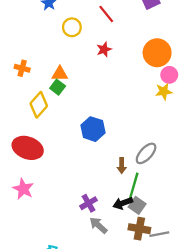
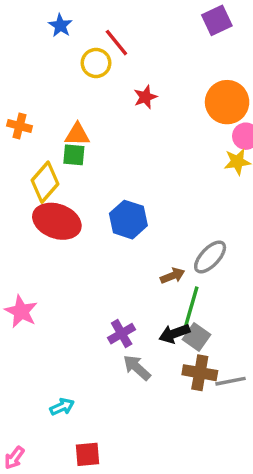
red line: (106, 14) -> (116, 43), moved
green square: (58, 87) -> (74, 155), turned -32
red ellipse: (28, 148) -> (57, 221), moved
brown arrow: (122, 166) -> (173, 276), turned -112

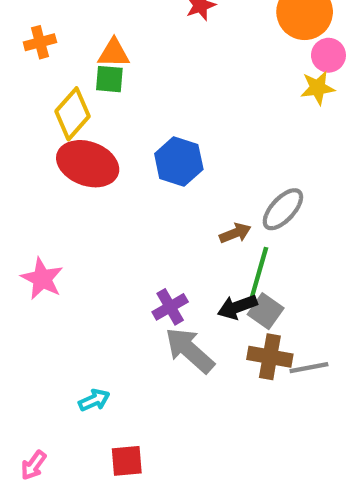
orange cross: (19, 126) -> (40, 42), turned -30
gray arrow: (137, 368) -> (190, 350), size x1.4

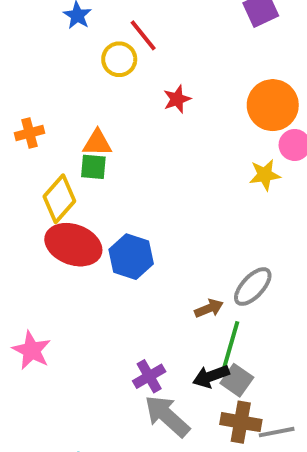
yellow star: (318, 88) -> (265, 175), moved
blue hexagon: (179, 162) -> (131, 257), moved

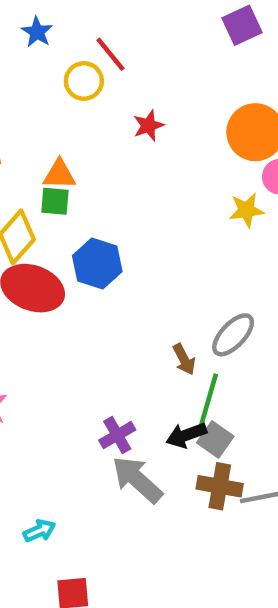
blue hexagon: (131, 257) -> (97, 264), moved
brown arrow: (209, 308) -> (184, 359), turned 84

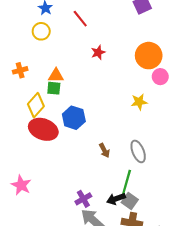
yellow circle: (84, 81) -> (41, 31), moved
yellow star: (246, 210) -> (139, 102), moved
gray ellipse: (233, 335) -> (138, 151), turned -65
brown arrow: (184, 359) -> (104, 150), moved

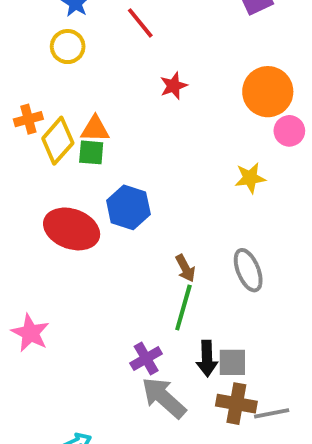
yellow diamond: (36, 105) -> (58, 141), moved
green line: (127, 182) -> (183, 307), moved
black arrow: (116, 199) -> (207, 358), turned -72
gray square: (130, 201) -> (232, 362), turned -35

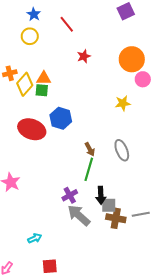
gray square: (232, 362) -> (109, 205), moved
gray line: (272, 413) -> (141, 214), moved

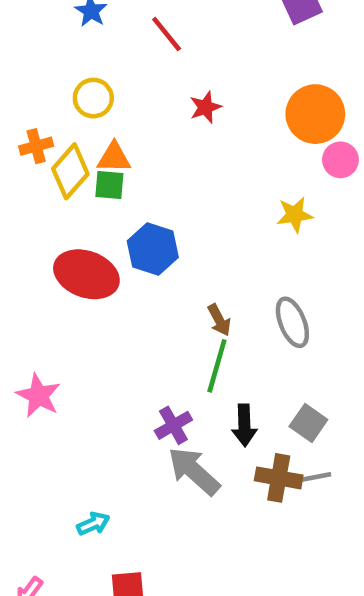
yellow circle: (30, 36) -> (93, 98), moved
gray square: (109, 205) -> (308, 423), moved, turned 35
gray line: (141, 214) -> (311, 478), moved

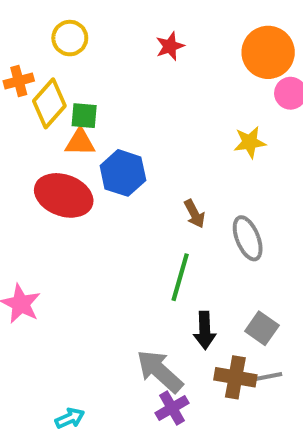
orange triangle: (114, 158) -> (80, 142), moved
brown arrow: (219, 320) -> (194, 214), moved
purple cross: (173, 425) -> (172, 408), moved

